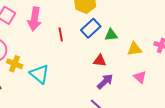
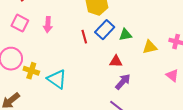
pink arrow: (34, 19) -> (48, 25), size x0.7
red line: (61, 34) -> (84, 37), moved
pink triangle: (140, 77) -> (172, 75), moved

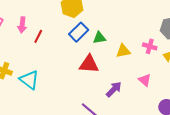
red line: (84, 37) -> (38, 36), moved, turned 40
red triangle: (116, 61) -> (89, 64), size x1.5
purple arrow: (123, 82) -> (114, 89), moved

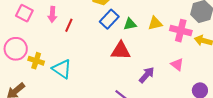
pink cross: (150, 46) -> (181, 31), size x1.5
yellow triangle: (123, 51) -> (155, 23), moved

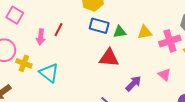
pink arrow: (52, 14) -> (41, 37), moved
blue rectangle: (109, 19) -> (99, 26), turned 60
pink cross: (181, 31) -> (170, 41), turned -35

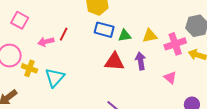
pink arrow: (41, 37) -> (46, 42), turned 70
cyan triangle: (49, 73) -> (55, 78), turned 35
purple arrow: (133, 83) -> (141, 61), moved, turned -54

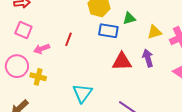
green triangle: (125, 35) -> (129, 18), moved
pink arrow: (46, 42) -> (42, 49), moved
cyan triangle: (55, 78) -> (82, 93), moved

